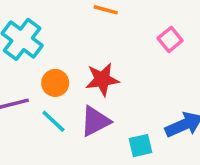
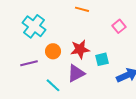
cyan line: (53, 121) -> (53, 85), moved
cyan square: (141, 146) -> (102, 59), moved

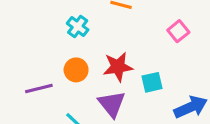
cyan cross: (34, 26) -> (78, 27), moved, size x0.6
purple triangle: (76, 73) -> (112, 104), turned -42

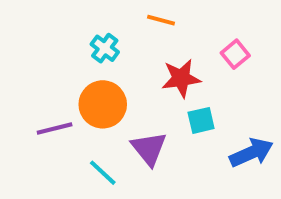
red star: (118, 67) -> (181, 78), moved
orange circle: (76, 70) -> (103, 104), size x1.5

